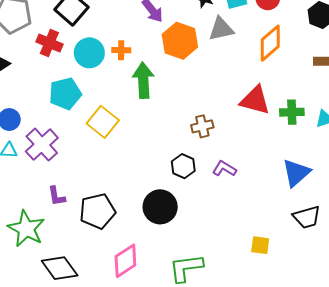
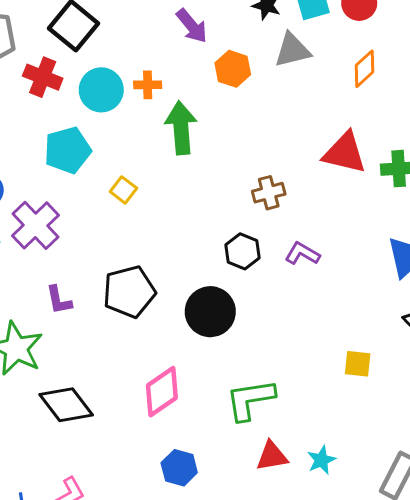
orange hexagon: (180, 41) -> (233, 69), size x0.7
orange diamond: (270, 43) -> (365, 69), size x0.7
yellow square: (103, 122) -> (123, 190), size x0.6
black pentagon: (97, 211) -> (129, 292), moved

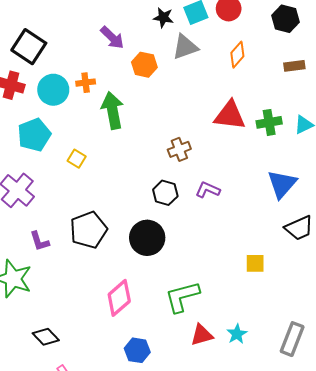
black diamond: (66, 405) -> (46, 337), moved, size x0.7

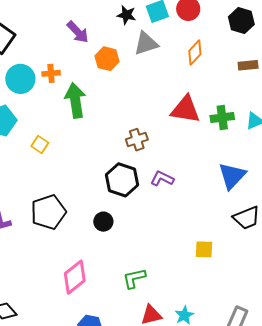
black hexagon: (165, 193) -> (122, 180), size x1.4
black circle: (147, 238) -> (103, 222), size x0.6
green L-shape: (182, 297) -> (134, 278), size x0.7

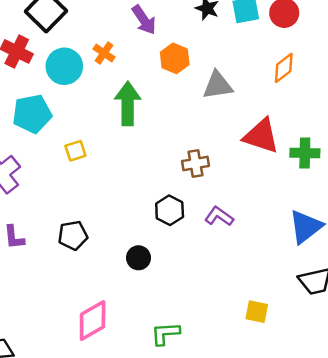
gray triangle: (146, 43) -> (218, 85), moved
orange cross: (51, 73) -> (104, 53), moved, turned 30
yellow square: (40, 145) -> (75, 151), turned 30
black hexagon: (122, 180) -> (170, 210), size x0.7
black pentagon: (48, 212) -> (73, 235), size x0.7

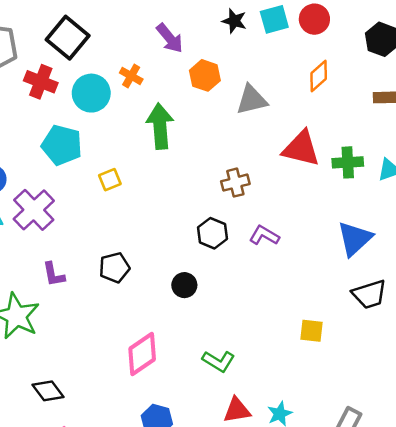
cyan pentagon: (32, 114) -> (62, 145), turned 30
green L-shape: (165, 333) -> (219, 361), turned -140

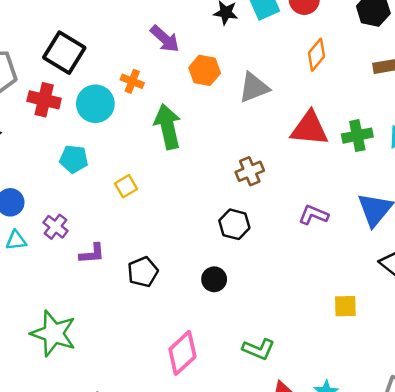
cyan pentagon: (62, 145) -> (74, 159), size x0.7
purple cross: (34, 210) -> (56, 227), size x0.6
purple L-shape: (264, 235) -> (313, 215), moved
purple L-shape: (54, 274) -> (92, 254), moved, turned -76

